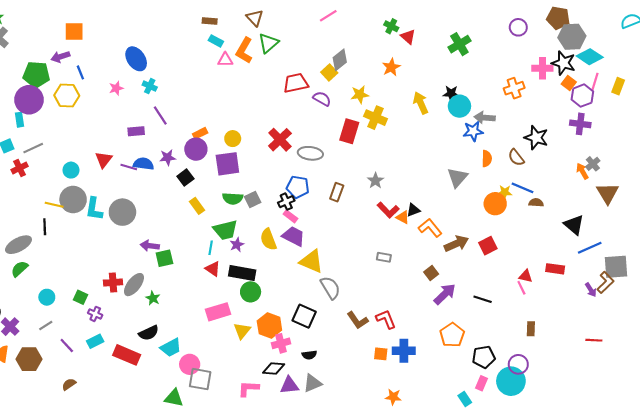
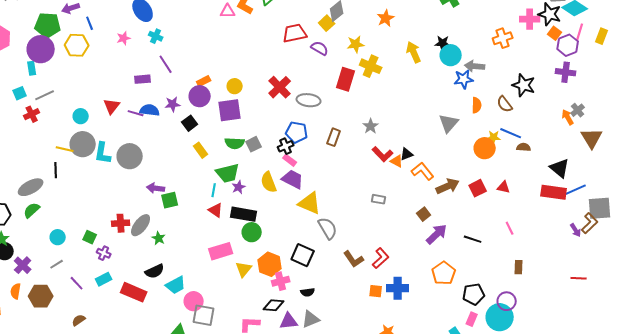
red rectangle: (555, 269) -> (554, 192), moved, size x1.4
red triangle: (526, 276) -> (504, 187), moved
red L-shape: (386, 319) -> (381, 258), turned 70

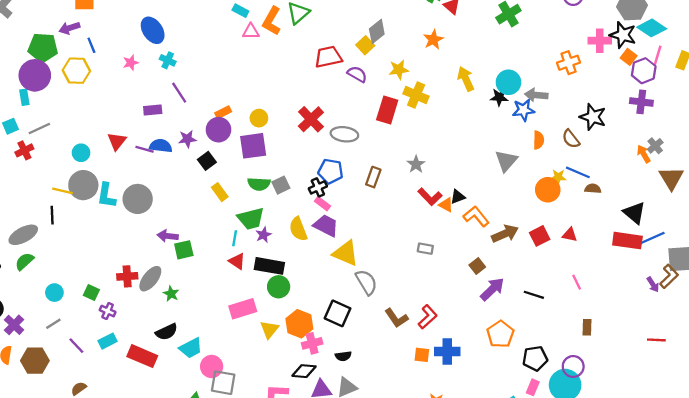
black star: (443, 43) -> (499, 97), moved

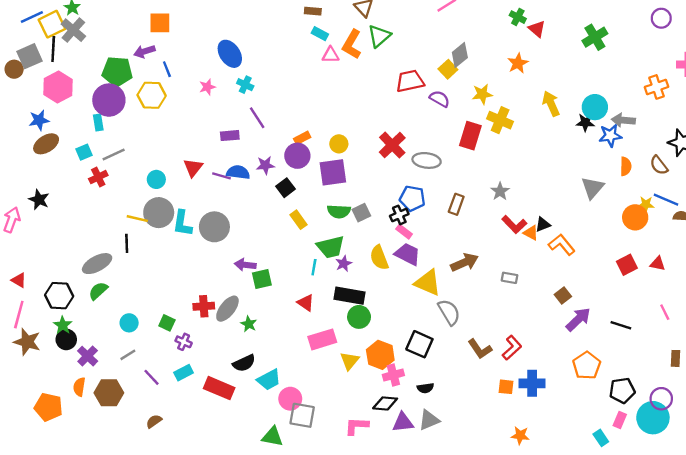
brown arrow: (505, 234) -> (464, 262), moved
red triangle: (237, 261) -> (306, 303), moved

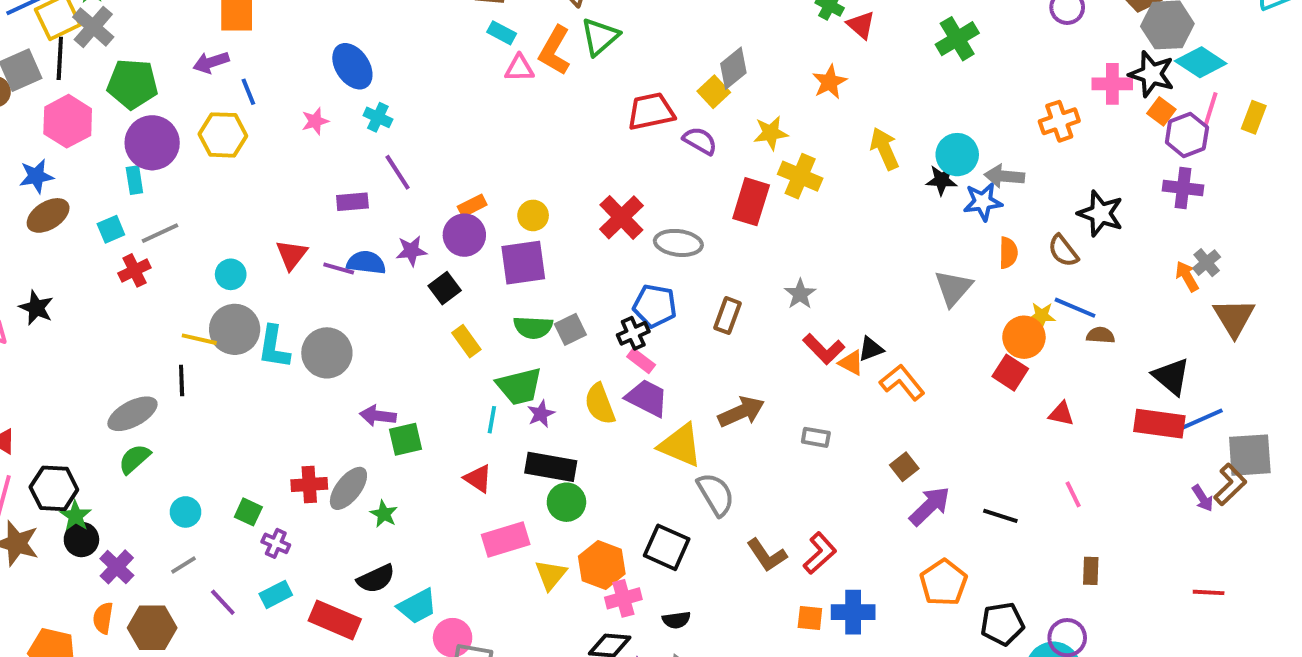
green pentagon: (117, 72) -> (132, 84), moved
red square: (627, 265) -> (1010, 373), moved, turned -30
black hexagon: (59, 296) -> (54, 488), moved

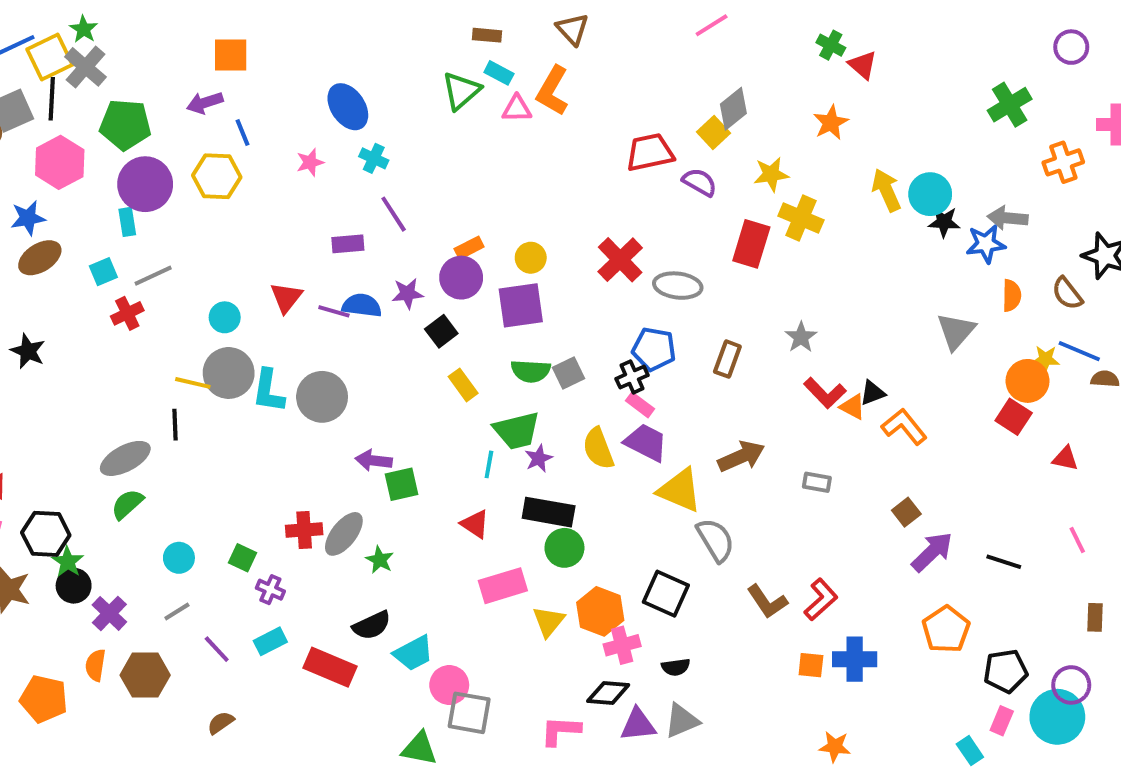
green triangle: (600, 37) -> (461, 91), moved
green cross: (957, 39) -> (1010, 105), moved
cyan circle: (957, 155) -> (930, 194), moved

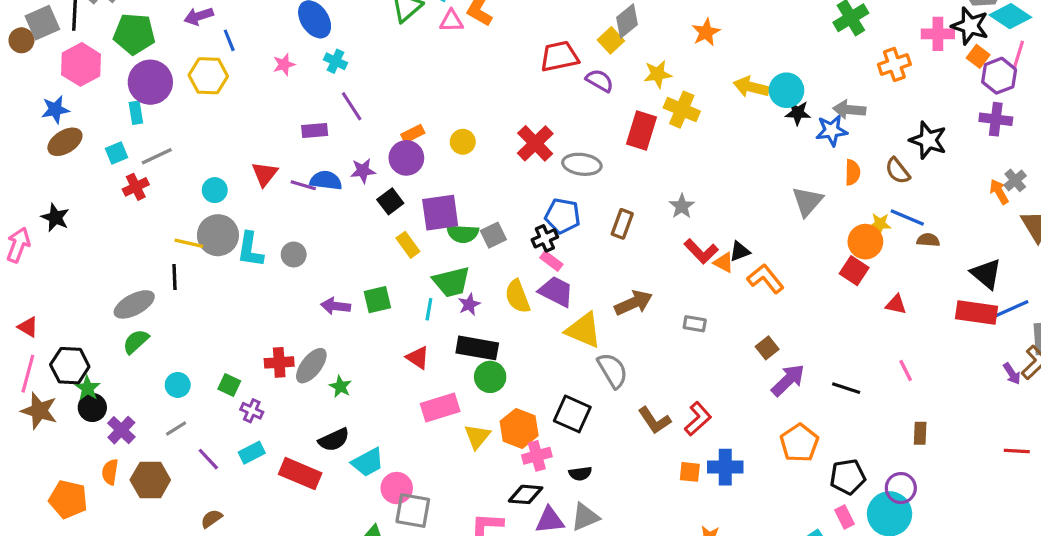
yellow arrow: (886, 190) -> (751, 87), turned -52
purple square: (521, 305) -> (440, 213), moved
gray circle: (322, 397) -> (294, 255), size x0.6
green square: (402, 484) -> (377, 300), moved
pink rectangle: (1002, 721) -> (844, 517), turned -50

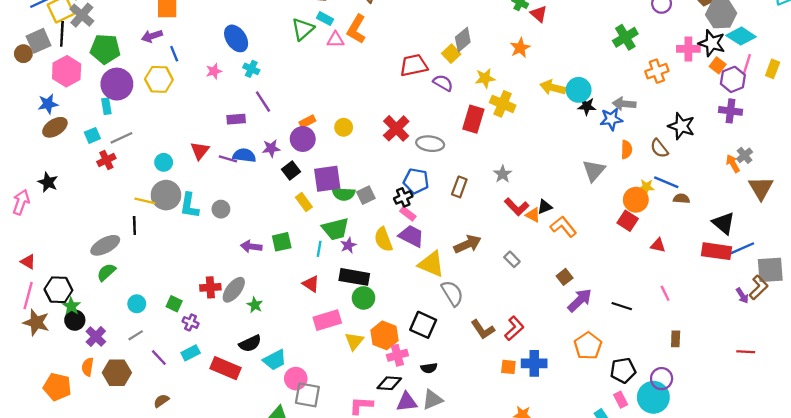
gray rectangle: (695, 324) -> (512, 259), turned 35

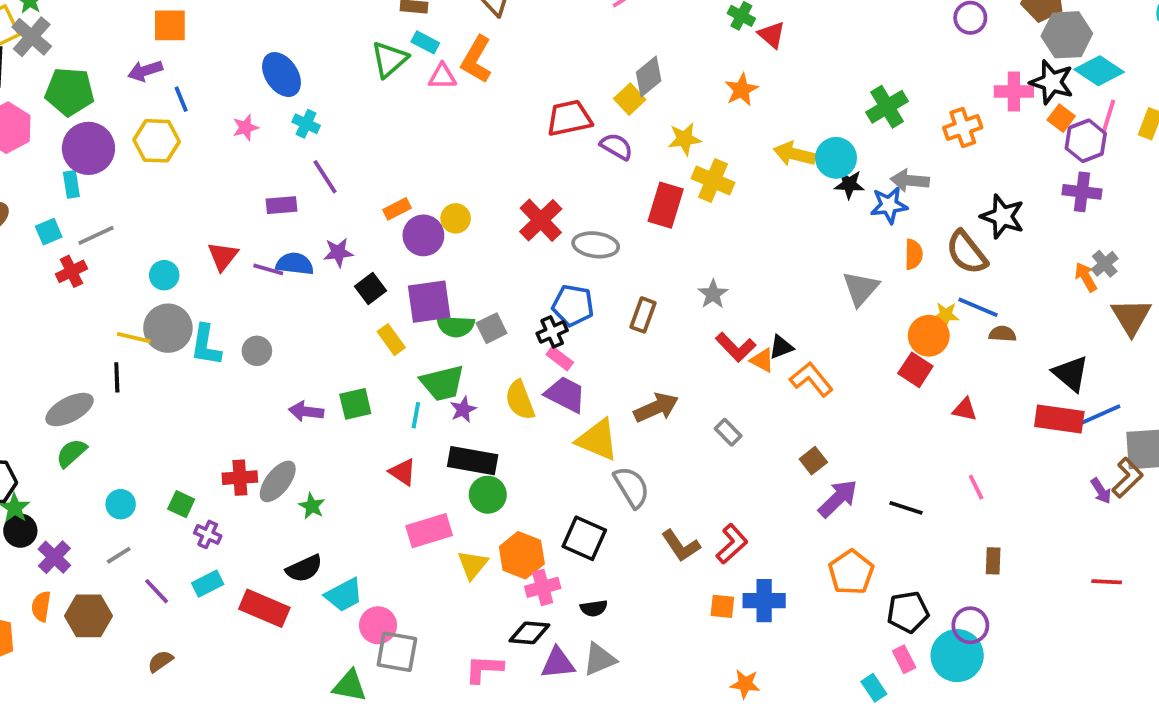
green cross: (625, 37) -> (887, 107), moved
purple circle: (303, 139) -> (423, 235), moved
brown semicircle: (659, 148) -> (967, 252), size x1.4

